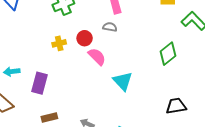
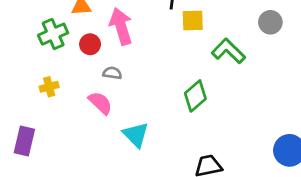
gray semicircle: (110, 27) -> (112, 73), moved
red circle: (85, 38) -> (90, 44), moved

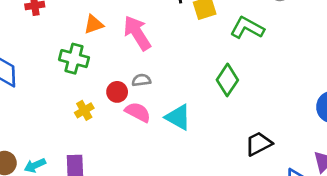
green cross: (53, 34) -> (74, 59), turned -36
red circle: (90, 44) -> (117, 92), moved
cyan triangle: (136, 135) -> (178, 117), moved

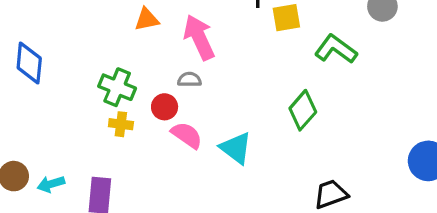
green cross: (74, 59) -> (117, 87), moved
gray semicircle: (141, 80) -> (189, 80), moved
yellow cross: (84, 110) -> (121, 124), turned 30

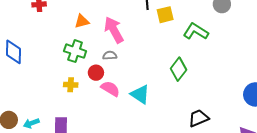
green cross: (117, 87) -> (75, 51), moved

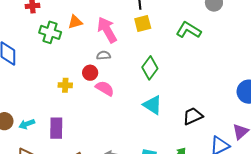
yellow square: (165, 15) -> (143, 23), moved
green cross: (75, 51) -> (50, 32), moved
green diamond: (179, 69) -> (150, 68), moved
cyan triangle: (140, 94) -> (152, 105), moved

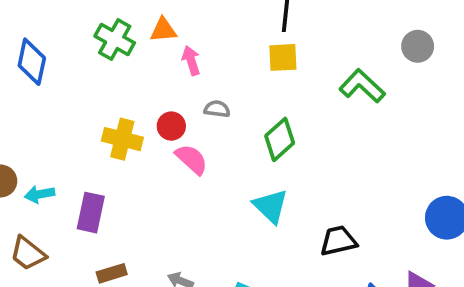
pink arrow: (107, 30) -> (191, 60), moved, size x0.6
gray semicircle: (104, 55) -> (217, 109), moved
yellow cross: (65, 85) -> (122, 139), size x1.5

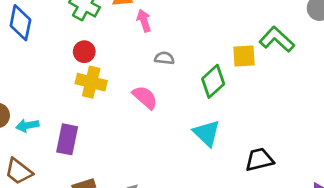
yellow square: (283, 57) -> (244, 56), moved
red circle: (171, 126) -> (84, 52), moved

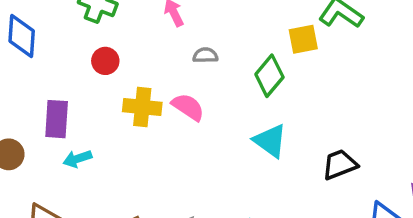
yellow cross: (91, 82) -> (142, 107), moved
cyan arrow: (27, 125) -> (77, 159), moved
purple rectangle: (67, 139) -> (57, 119), moved

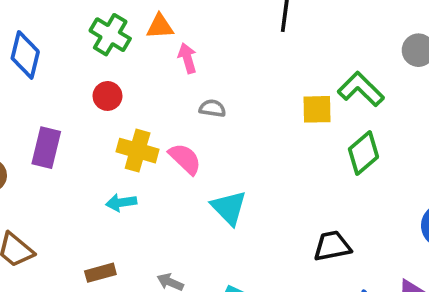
green diamond: (269, 76) -> (363, 153), moved
cyan triangle: (270, 141) -> (229, 208), moved
cyan arrow: (77, 159) -> (121, 203), moved

